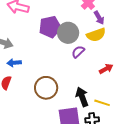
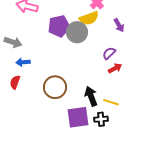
purple arrow: (99, 18) -> (119, 25), moved
yellow semicircle: (96, 35) -> (89, 18), moved
purple semicircle: (78, 52) -> (109, 53), moved

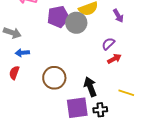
yellow line: (111, 102) -> (126, 93), moved

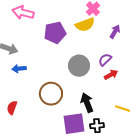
purple arrow: (118, 16) -> (115, 32), turned -120
gray circle: (76, 23) -> (79, 66), moved
red semicircle: (14, 73) -> (12, 108), moved

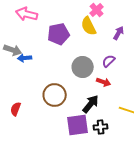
yellow semicircle: (85, 25) -> (89, 26), turned 84
blue arrow: (19, 69) -> (25, 58), moved
red arrow: (111, 75) -> (104, 82), moved, turned 48
black arrow: (87, 103) -> (91, 104), turned 60

